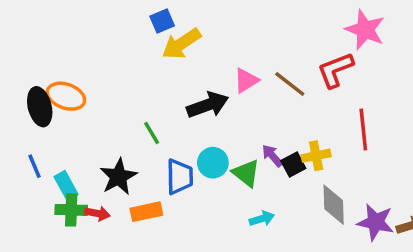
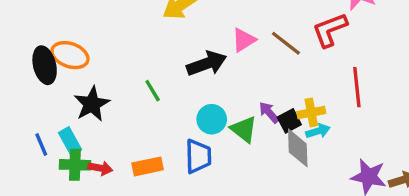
blue line: (34, 166) -> (41, 145), moved
black star: (118, 177) -> (92, 104), moved
blue trapezoid: (180, 177) -> (198, 156), moved
gray diamond: (334, 205) -> (298, 148), moved
cyan arrow: (262, 219) -> (318, 131), moved

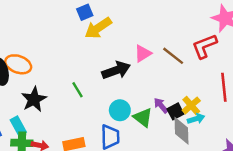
yellow cross: (311, 112) -> (191, 105), turned -30

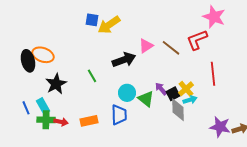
blue square: (85, 12) -> (92, 20), moved, turned 32

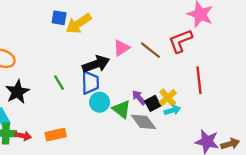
gray diamond: (178, 110) -> (143, 122), moved, turned -35
blue trapezoid: (119, 115) -> (90, 83), moved

